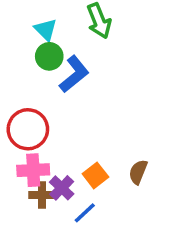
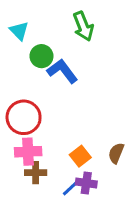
cyan triangle: (46, 30) -> (19, 31), moved
blue L-shape: (74, 74) -> (62, 71), turned -88
purple cross: (62, 188) -> (86, 183), moved, turned -36

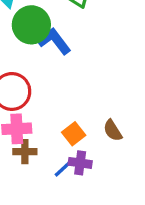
green circle: (41, 56) -> (31, 25), size x1.5
brown semicircle: (116, 153) -> (113, 130), turned -54

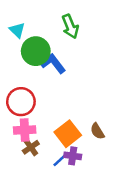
orange square: (74, 134) -> (68, 134), size x1.5
brown cross: (25, 152) -> (31, 147), turned -35

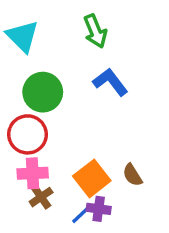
cyan triangle: (17, 30) -> (22, 36), size x1.5
green circle: (36, 51) -> (43, 92), moved
blue L-shape: (53, 63) -> (110, 82), moved

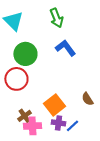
pink cross: (33, 173) -> (32, 126), moved
brown semicircle: (132, 175) -> (87, 99), moved
blue line: (82, 214) -> (72, 126), moved

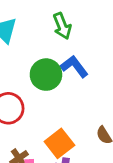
green circle: (25, 54) -> (46, 75), moved

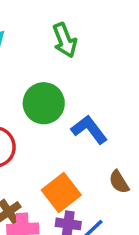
blue L-shape: (74, 66) -> (89, 129), moved

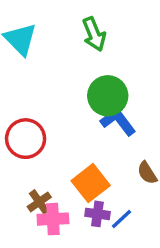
green circle: (44, 103) -> (108, 96), moved

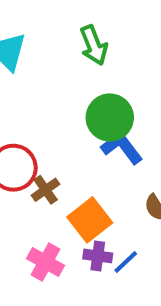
brown cross: (39, 202) -> (46, 190), moved
pink cross: (53, 219) -> (46, 262), turned 32

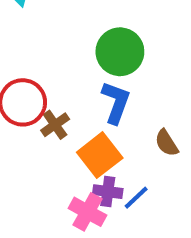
blue L-shape: (122, 148) -> (116, 102), moved, turned 57
pink cross: (46, 262) -> (87, 212), moved

